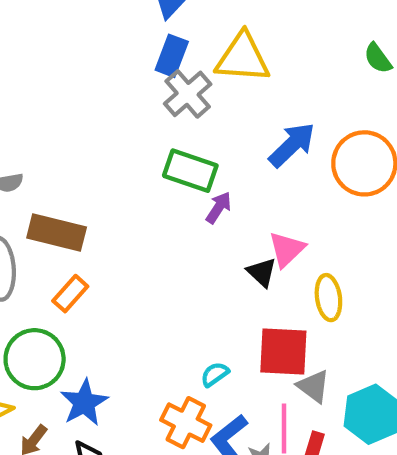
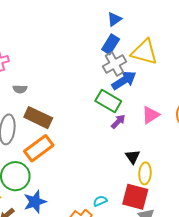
blue arrow: (292, 145) -> (124, 80), moved
pink triangle: (287, 249) -> (151, 115), moved
orange rectangle: (70, 294) -> (39, 148), size x1.6
yellow ellipse: (328, 298) -> (145, 173), moved

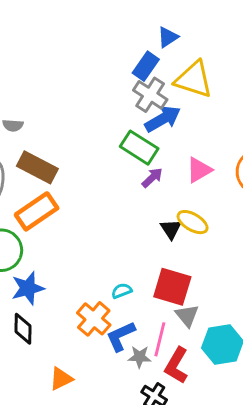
blue triangle: (114, 19) -> (168, 37), moved
gray cross: (114, 64) -> (150, 95), turned -30
yellow ellipse: (145, 173) -> (193, 222), moved, turned -65

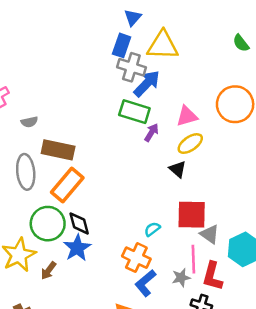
pink triangle: (199, 170) -> (187, 116), turned 30
yellow ellipse: (193, 222) -> (190, 144), moved, turned -50
black diamond: (23, 329) -> (79, 223), moved
blue L-shape: (121, 336) -> (146, 283), moved

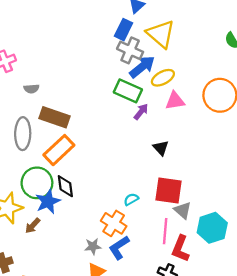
yellow triangle: (163, 45) -> (161, 34), turned 32
yellow ellipse: (190, 144) -> (163, 78), moved
blue star: (77, 248) -> (48, 202), moved
gray star: (181, 278) -> (93, 246), moved

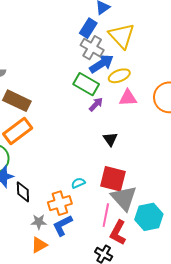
black diamond: (65, 186) -> (23, 192), moved
gray triangle: (183, 210) -> (124, 198), size x1.6
orange cross: (114, 223) -> (60, 203), turned 35

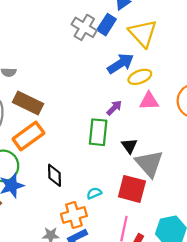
gray cross: (92, 48) -> (84, 27), moved
green rectangle: (86, 84) -> (98, 132), moved, turned 65
black diamond: (23, 192) -> (55, 175), moved
gray triangle: (124, 198) -> (149, 164), moved

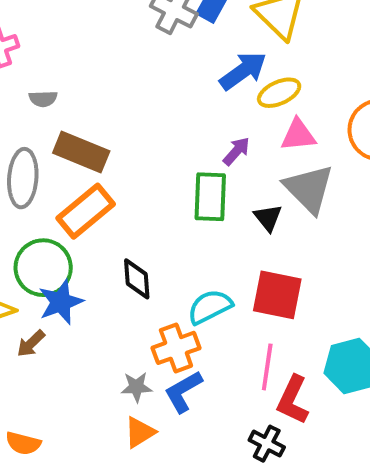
gray triangle: (149, 164) -> (309, 189), moved
cyan semicircle: (94, 193) -> (210, 307), size x1.6

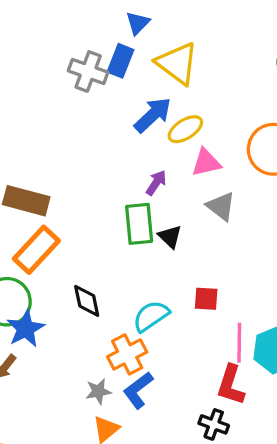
gray triangle: (309, 189) -> (221, 206), size x0.7
black triangle: (268, 218) -> (170, 237), moved
red square: (277, 295) -> (206, 299), size x0.6
pink line: (267, 367) -> (239, 343), moved

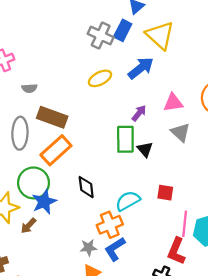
yellow ellipse: (185, 129) -> (100, 78), moved

